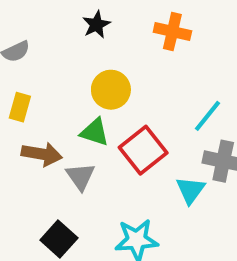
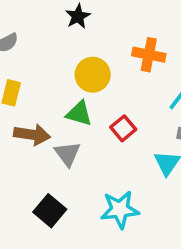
orange cross: (172, 32) -> (149, 55), moved
red square: (143, 150) -> (123, 128), size x0.6

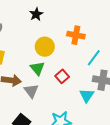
green triangle: (79, 113) -> (37, 68), turned 35

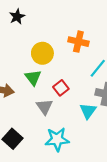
black star: (36, 14) -> (17, 17), moved
gray triangle: (31, 91) -> (44, 107), moved

